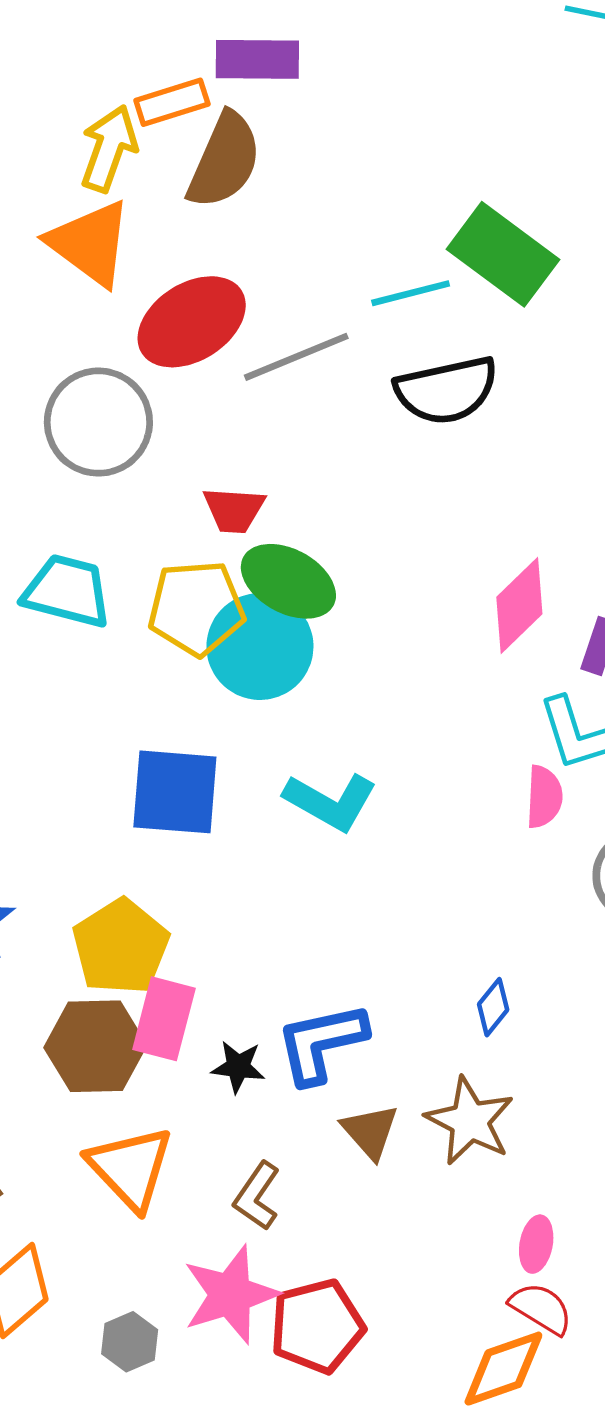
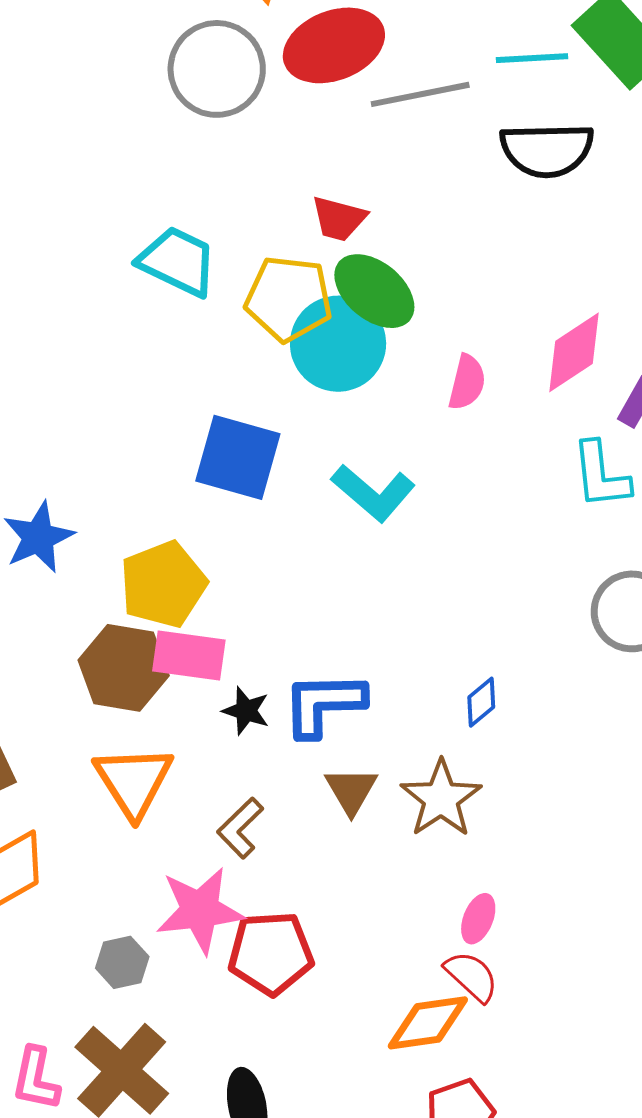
gray circle: (98, 422) -> (217, 69), moved
pink semicircle: (544, 797) -> (467, 382), moved
pink rectangle: (164, 1019) -> (189, 656), turned 72
gray hexagon: (130, 1342) -> (122, 962), moved

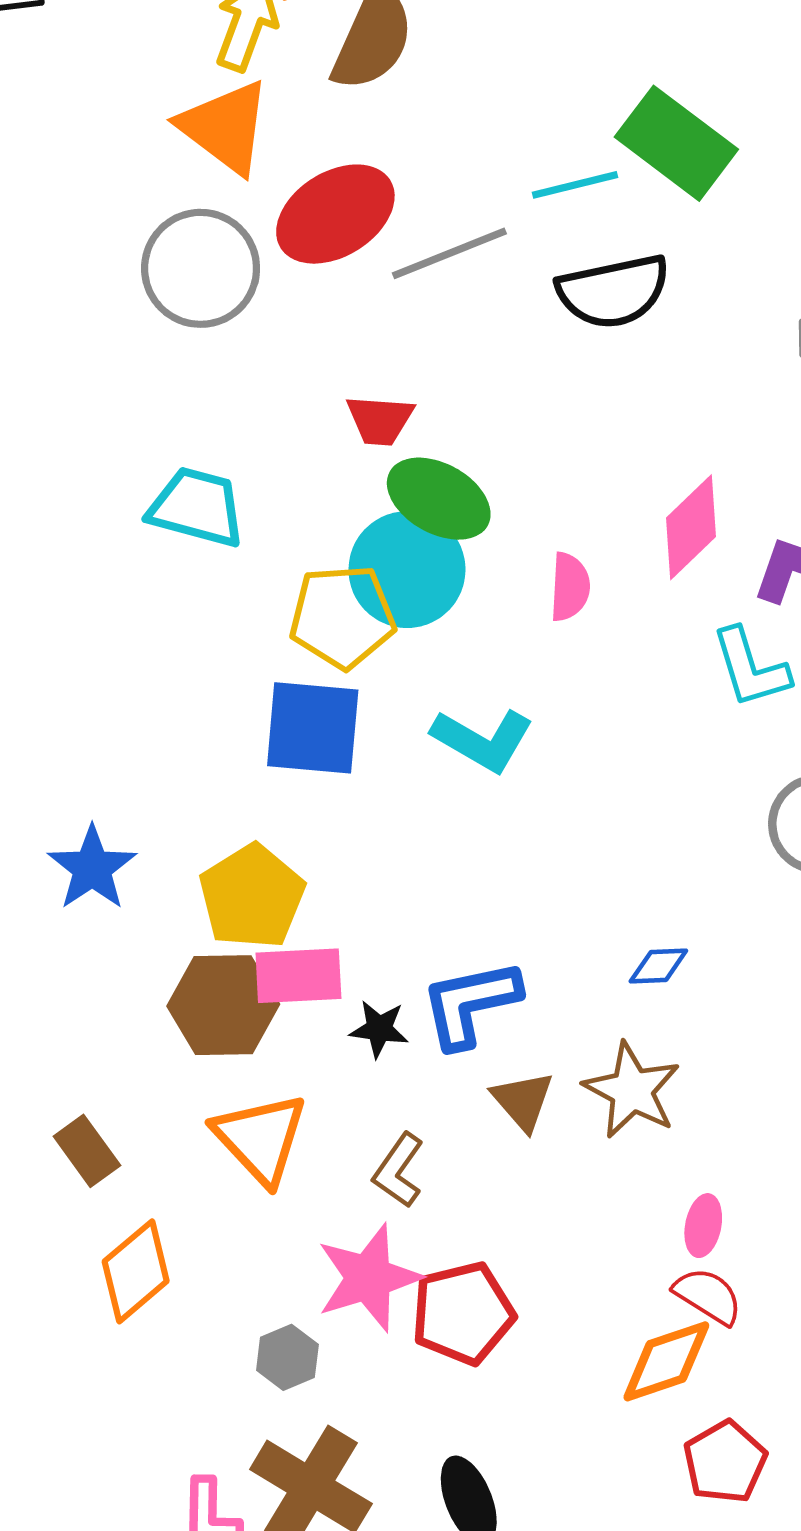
yellow pentagon: (289, 299) -> (342, 617), moved
blue diamond: (481, 702) -> (658, 966), turned 48

